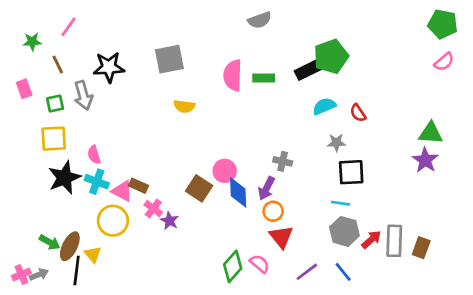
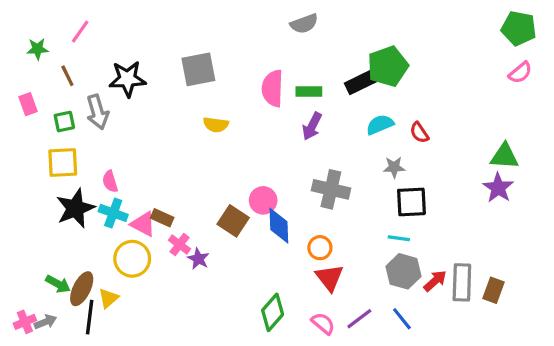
gray cross: (283, 161) -> (331, 189), size x1.6
purple arrow: (266, 188) -> (312, 126), moved
yellow triangle: (93, 254) -> (109, 298), turned 30
pink semicircle: (260, 264) -> (323, 323), moved

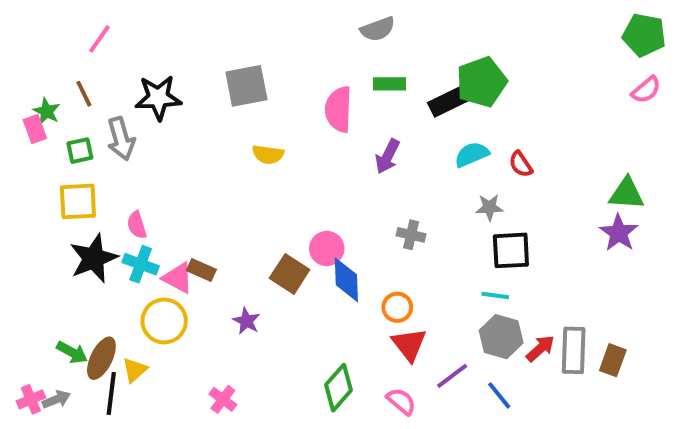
green star: (38, 49) -> (47, 111), moved, turned 30
green rectangle: (309, 92) -> (389, 84), moved
gray cross: (331, 189) -> (411, 235), size x0.6
pink cross: (179, 245) -> (223, 399), moved
purple line: (359, 319) -> (452, 376), moved

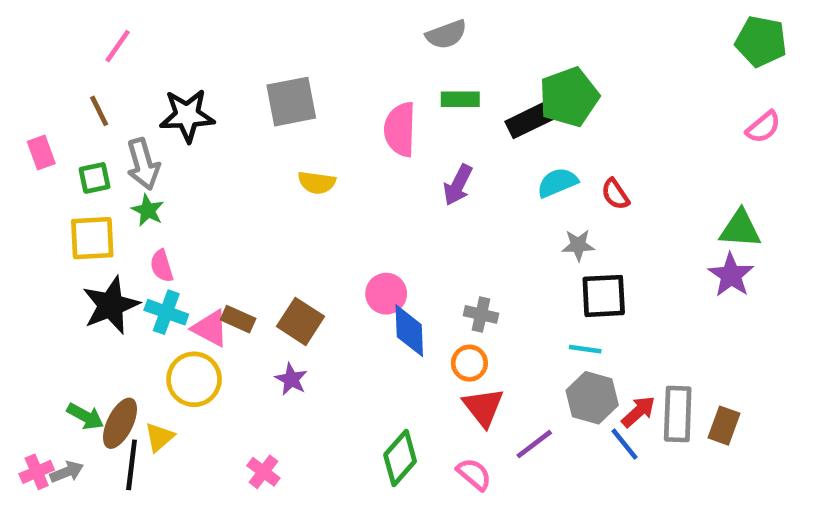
pink semicircle: (646, 90) -> (763, 127), moved
green star: (47, 111) -> (148, 210), moved
gray cross: (411, 235) -> (481, 314), moved
brown square: (290, 274) -> (301, 321), moved
blue line: (499, 395) -> (624, 444), moved

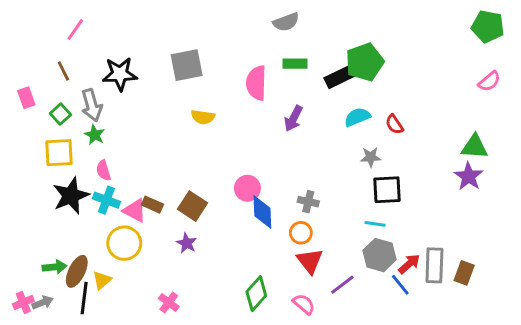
green square: (95, 178) -> (60, 114), turned -30
green arrow: (85, 416) -> (55, 267), turned -35

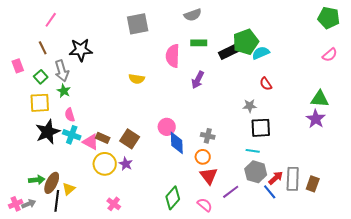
gray square: (187, 65) -> (138, 24), moved
cyan semicircle: (357, 117) -> (261, 53), moved
yellow circle: (124, 243) -> (105, 164), moved

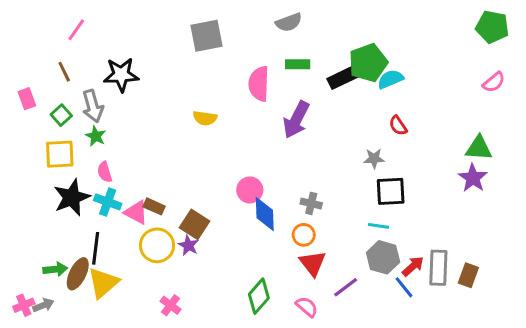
purple arrow: (198, 80) -> (296, 120), size x1.4
brown square: (130, 139) -> (194, 224), moved
yellow triangle: (69, 189) -> (103, 283), size x1.6
black line: (57, 201) -> (96, 248), moved

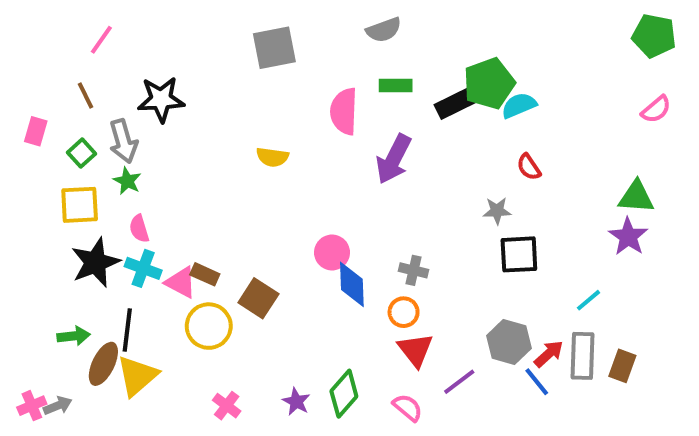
pink rectangle: (27, 99) -> (36, 131), turned 36
cyan line: (379, 226) -> (588, 300), moved, turned -48
purple star: (188, 245) -> (296, 402), moved
green arrow: (55, 269) -> (74, 336), moved

